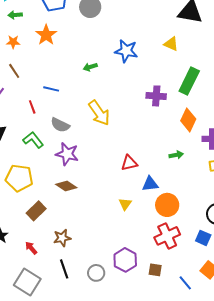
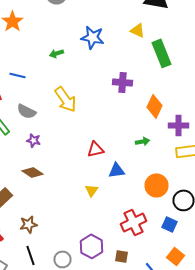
green rectangle: (189, 81) -> (162, 53), moved, turned -48
purple star: (67, 154) -> (34, 140), size x0.6
orange circle: (167, 205) -> (156, 185), moved

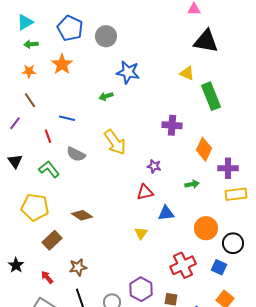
blue star: (92, 37) -> (128, 72), moved
purple star: (34, 140) -> (154, 166), moved

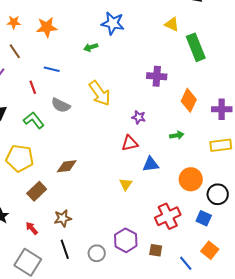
orange star: (62, 64) -> (47, 27), moved, turned 30
purple cross: (228, 168) -> (222, 109), moved
brown diamond: (82, 215) -> (67, 166), turned -40

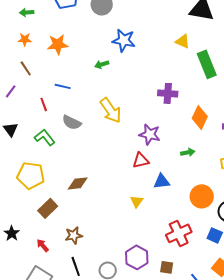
purple star: (139, 117) -> (150, 134), size x1.5

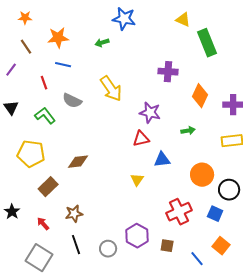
orange star: (58, 44) -> (58, 38), moved

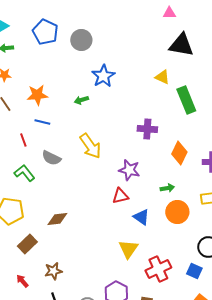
blue star: (124, 19) -> (103, 76), turned 30
blue triangle: (162, 160) -> (141, 217), turned 42
orange circle: (202, 175) -> (177, 212), moved
yellow triangle: (137, 180) -> (128, 249), moved, size x1.5

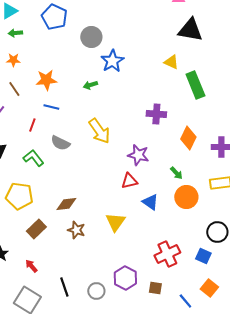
gray circle: (81, 40) -> (91, 37), moved
red line: (23, 140) -> (32, 125), turned 40
green arrow: (167, 188) -> (176, 173), turned 56
yellow triangle: (128, 249) -> (115, 222), moved
brown star: (53, 271) -> (76, 230), moved, turned 30

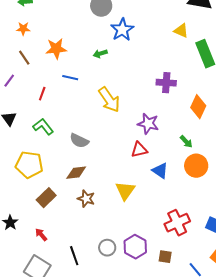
blue line: (51, 107) -> (70, 78), moved
gray semicircle: (60, 143) -> (79, 141), moved
gray circle: (96, 291) -> (107, 248), moved

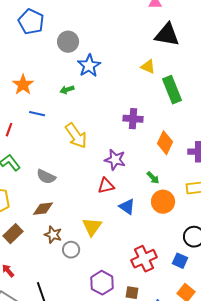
orange star: (56, 49) -> (23, 85), turned -30
gray circle: (107, 248) -> (71, 250), moved

